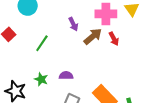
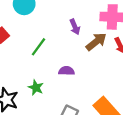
purple semicircle: (66, 75) -> (67, 71), moved

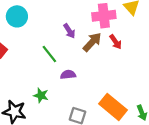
green line: (38, 47) -> (49, 54), moved, turned -66

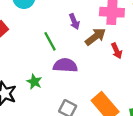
red arrow: (116, 42) -> (117, 51), moved
purple semicircle: (68, 75) -> (65, 65), size x1.5

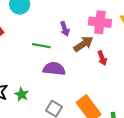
green line: (50, 41) -> (41, 46), turned -54
green star: (34, 82) -> (22, 94), moved

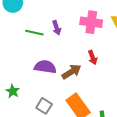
brown arrow: (83, 44) -> (71, 72), moved
green line: (41, 46) -> (34, 33), moved

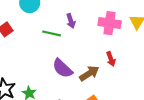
purple arrow: (57, 28) -> (71, 21), moved
purple semicircle: (45, 67) -> (62, 68), turned -145

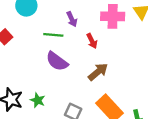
red arrow: (111, 59) -> (92, 41), moved
purple semicircle: (62, 68) -> (57, 61), moved

